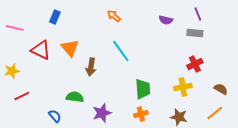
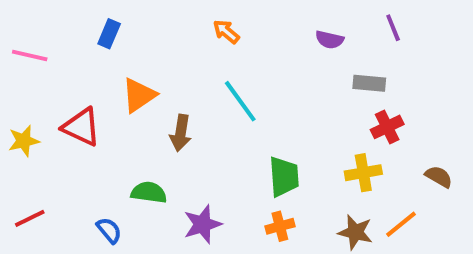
gray rectangle: (195, 33) -> (369, 83), moved
orange triangle: (70, 48) -> (139, 95), turned 36
red triangle: (41, 50) -> (81, 127), moved
red line: (22, 96) -> (30, 218), moved
orange line: (215, 113) -> (401, 224), moved

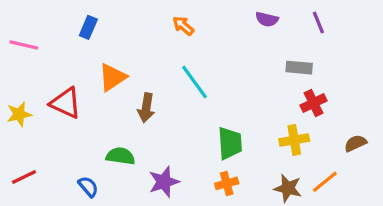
purple semicircle: (330, 40) -> (267, 19), moved
brown semicircle: (439, 177) -> (355, 143), turned -55

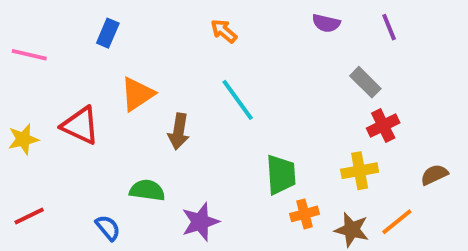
gray rectangle: (299, 68) -> (365, 82), turned 40
orange cross: (227, 183) -> (304, 214), moved

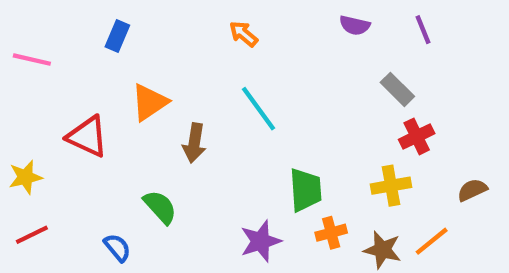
yellow star: (23, 139) -> (25, 177), moved
green semicircle: (147, 190) -> (160, 207), turned 40
purple star: (200, 222) -> (261, 241), moved

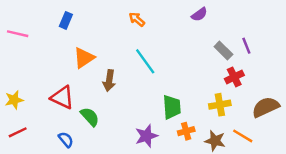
purple semicircle: (355, 25) -> (199, 14), turned -49
purple line: (423, 30) -> (246, 46), moved
red triangle: (87, 136) -> (62, 97), moved
brown semicircle: (472, 190) -> (266, 107), size x1.6
orange line: (432, 241) -> (243, 136), turned 70

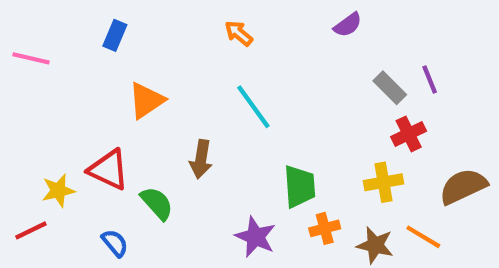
brown arrow: (109, 81) -> (201, 159), moved
yellow star: (14, 100) -> (58, 191), moved
purple star: (146, 136) -> (255, 237), turned -30

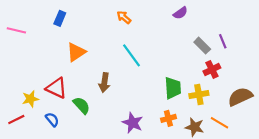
green trapezoid: (300, 186) -> (173, 88), moved
blue semicircle: (115, 243) -> (52, 119), moved

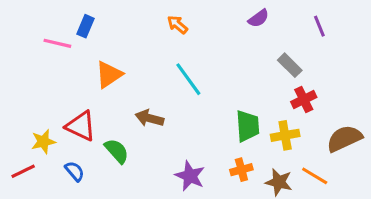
pink line: (16, 30) -> (57, 43), moved
purple line: (223, 41) -> (319, 26), moved
brown arrow: (104, 83) -> (149, 118), turned 96

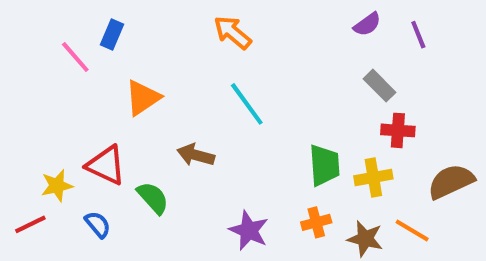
purple semicircle: (259, 18) -> (367, 24), moved
orange arrow: (177, 25) -> (232, 32), size x1.4
pink line: (57, 43) -> (75, 57), turned 36
red cross: (304, 99) -> (398, 130), turned 30

